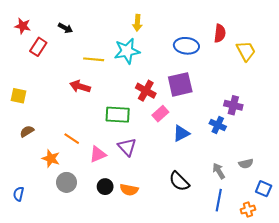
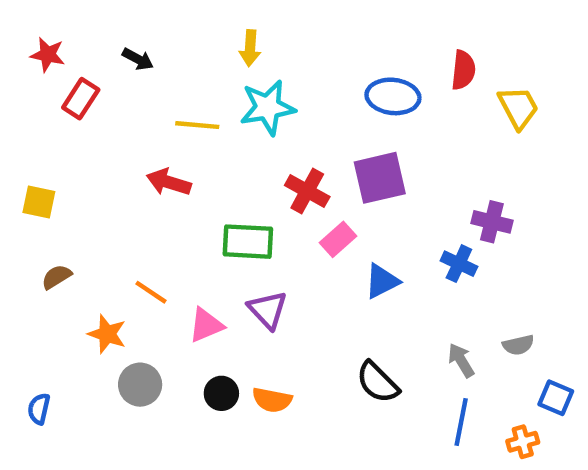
yellow arrow: (137, 23) -> (250, 48), moved

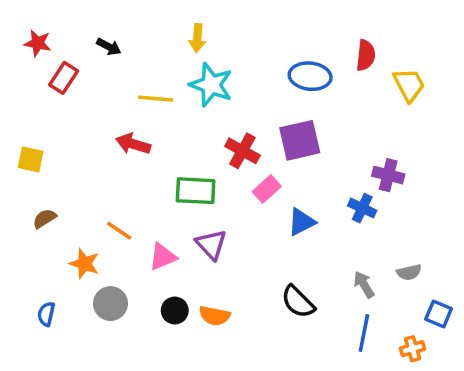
cyan star: (268, 107) -> (211, 85), turned 30
blue semicircle: (39, 409) -> (46, 314), moved

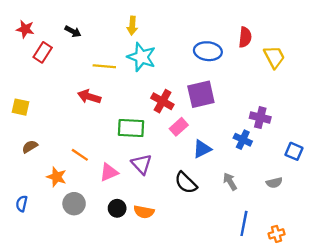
gray arrow: (364, 284) -> (230, 182), moved
black semicircle: (298, 302) -> (186, 183), moved
blue semicircle: (46, 314) -> (22, 204), moved
blue square: (439, 314) -> (294, 151), moved

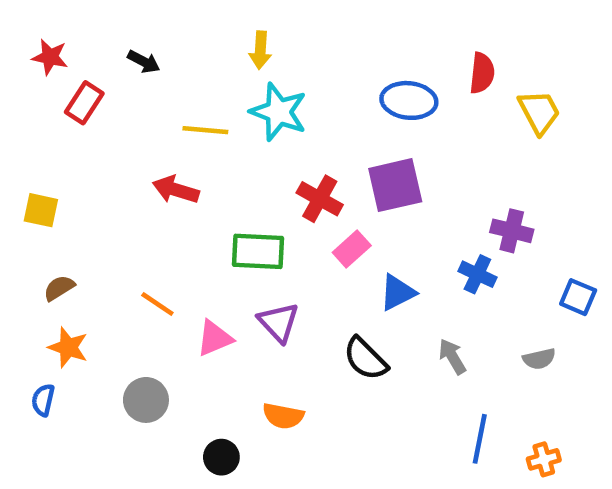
orange star: (57, 177) -> (68, 347), moved
black circle: (117, 208) -> (221, 457), moved

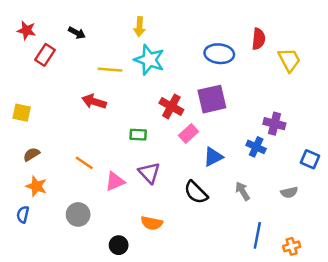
green rectangle: (258, 251) -> (138, 135), size x0.6

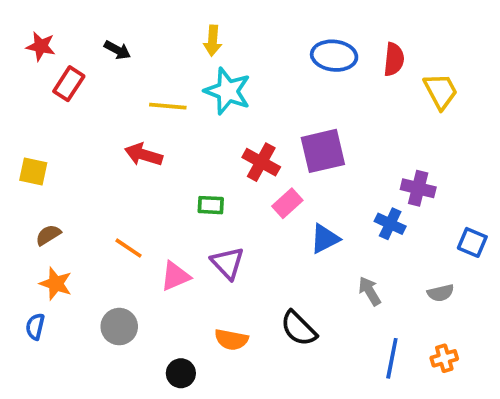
blue ellipse: (219, 54) -> (334, 56), moved
black semicircle: (196, 192) -> (299, 328), moved
orange cross: (292, 246) -> (444, 358), moved

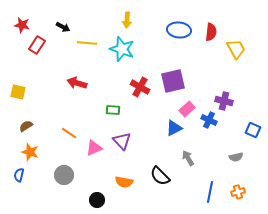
yellow arrow: (213, 41) -> (127, 20), moved
yellow line: (168, 106) -> (87, 43), moved
pink rectangle: (287, 203) -> (187, 109), moved
gray arrow: (370, 291) -> (188, 158), moved

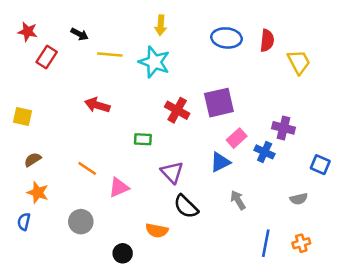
purple triangle: (122, 141) -> (172, 172), moved
black semicircle: (160, 176) -> (186, 206), moved

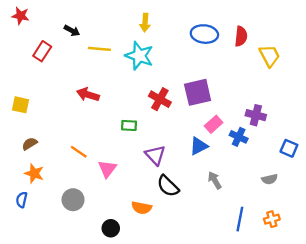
red star: (28, 32) -> (20, 16), moved
pink triangle: (119, 187) -> (107, 169), turned -30

